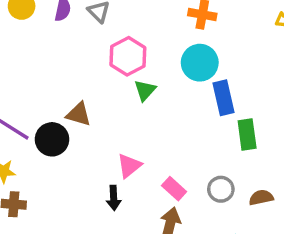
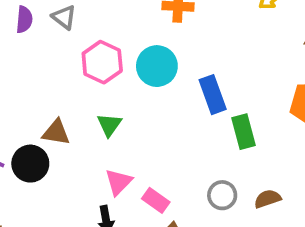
cyan circle: (200, 63) -> (157, 66), moved
green triangle: (145, 90) -> (109, 125), moved
pink rectangle: (174, 189) -> (156, 200), moved

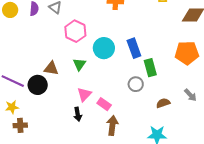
cyan circle: (157, 66) -> (104, 48), moved
gray circle: (222, 195) -> (136, 84), moved

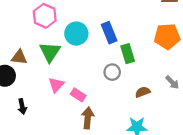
green triangle: (79, 64) -> (50, 52), size x1.5
black arrow: (78, 114) -> (22, 106), moved

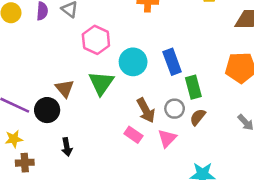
brown triangle: (19, 57) -> (65, 88), turned 42
pink triangle: (56, 85) -> (167, 138), moved
brown semicircle: (143, 92) -> (198, 117), moved, turned -32
brown arrow: (88, 118) -> (146, 110), moved, turned 145

